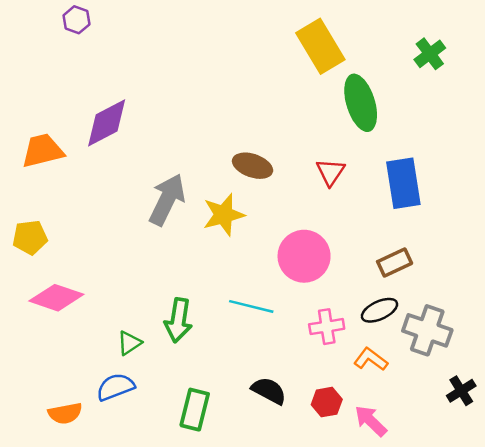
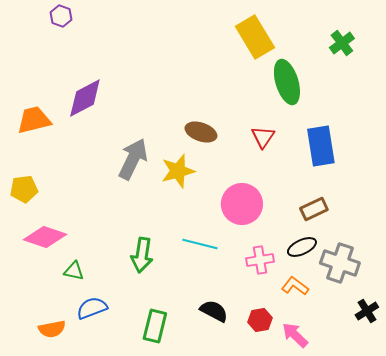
green triangle: (129, 343) -> (74, 271), moved, turned 45

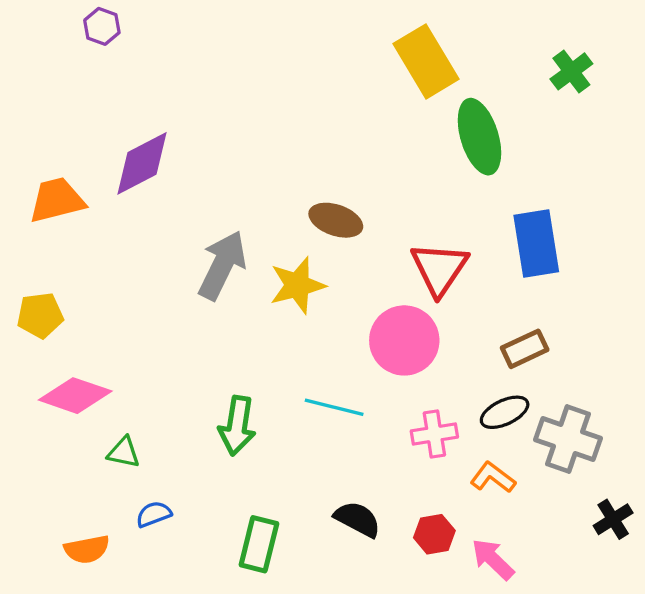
red triangle: (263, 137) -> (439, 269), moved, size x1.5
blue semicircle: (92, 308) -> (154, 514), size x0.7

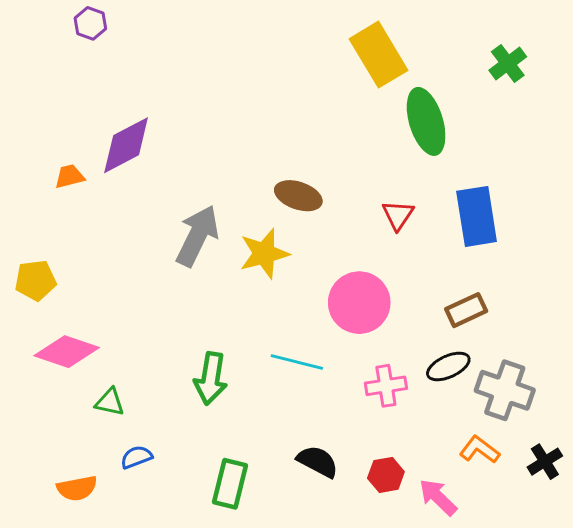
orange trapezoid: (57, 200) -> (70, 176), moved, size x0.6
red triangle: (439, 269) -> (398, 215), moved, size x0.6
orange L-shape: (493, 477) -> (480, 450), moved

